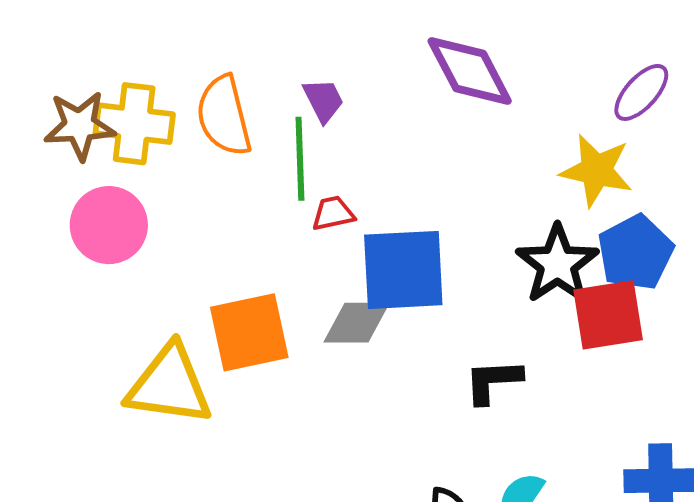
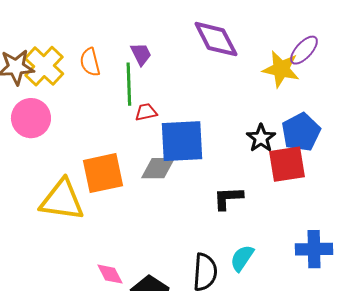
orange semicircle: (224, 116) -> (90, 62), size x0.7
yellow cross: (134, 124) -> (44, 66), turned 36
yellow star: (596, 170) -> (281, 69), moved
black star: (557, 264) -> (261, 138), size x0.7

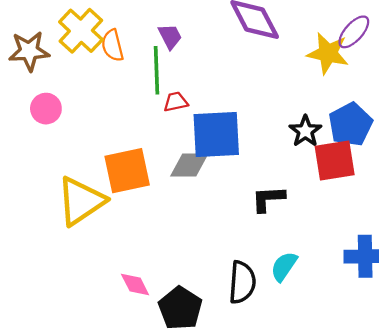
yellow cross: (44, 66) -> (81, 31), moved
pink circle: (31, 118) -> (46, 109), size x0.7
yellow triangle: (62, 200) -> (81, 201), turned -42

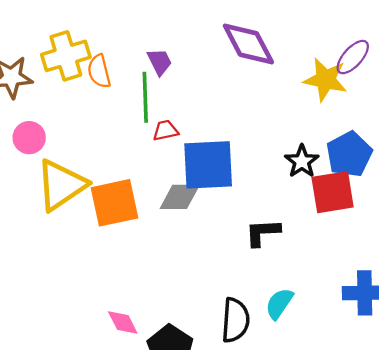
yellow cross: (81, 31) -> (66, 56), turned 30
yellow triangle: (81, 201) -> (61, 185), moved

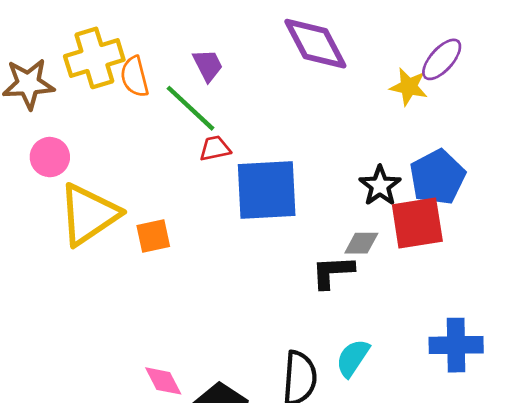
yellow star: (325, 80) -> (409, 87), size x0.7
green line: (145, 97) -> (191, 108), turned -45
gray diamond: (180, 197) -> (361, 243), moved, size x0.7
orange square: (114, 203) -> (153, 236), size x0.6

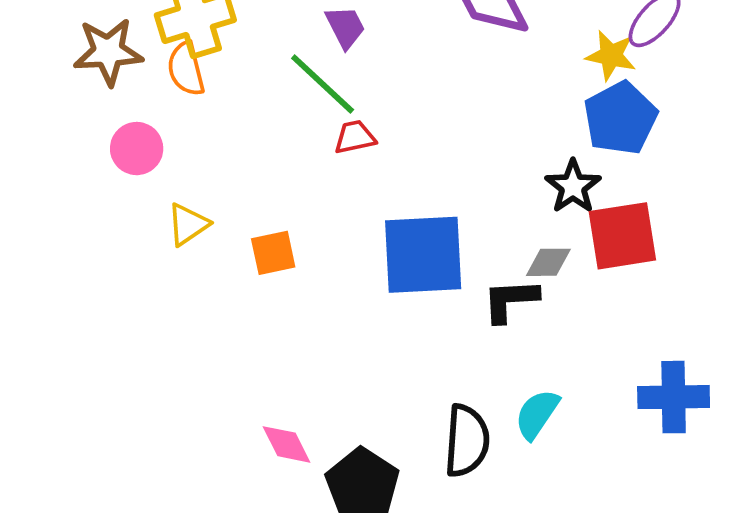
orange semicircle: (135, 77) -> (186, 69), moved
blue pentagon: (437, 177) -> (620, 118), moved
blue square: (267, 190) -> (423, 255), moved
yellow triangle: (89, 214) -> (188, 224), size x0.5

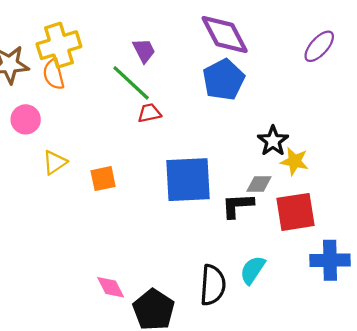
yellow star: (611, 56) -> (294, 161), moved
blue pentagon: (620, 118) -> (224, 80), moved
red square: (622, 236) -> (296, 212), moved

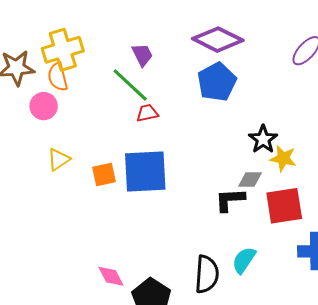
purple diamond: (225, 34) -> (218, 40), turned -36
pink circle: (26, 119) -> (44, 106), moved
blue square: (188, 180) -> (145, 172), moved

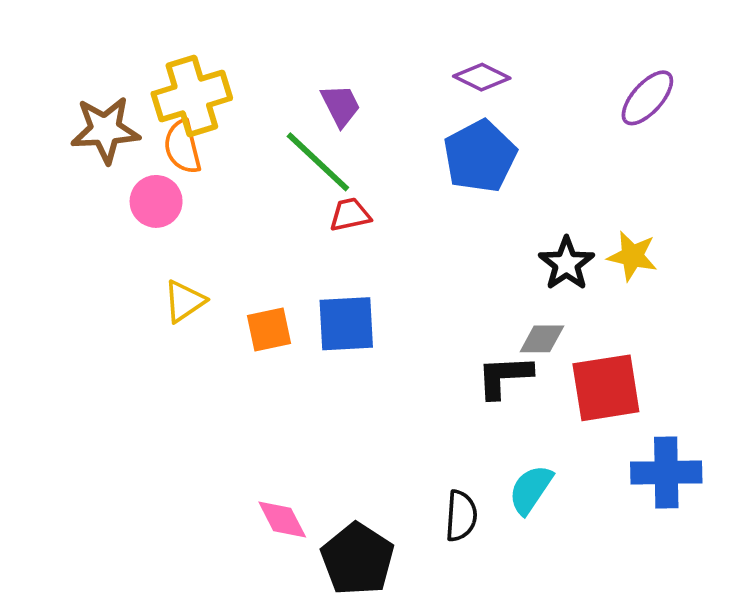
purple diamond: (218, 40) -> (482, 77), size x0.6
yellow star: (283, 158) -> (632, 256), moved
blue square: (145, 172) -> (346, 324), size x0.7
black semicircle: (207, 274) -> (461, 516), size x0.7

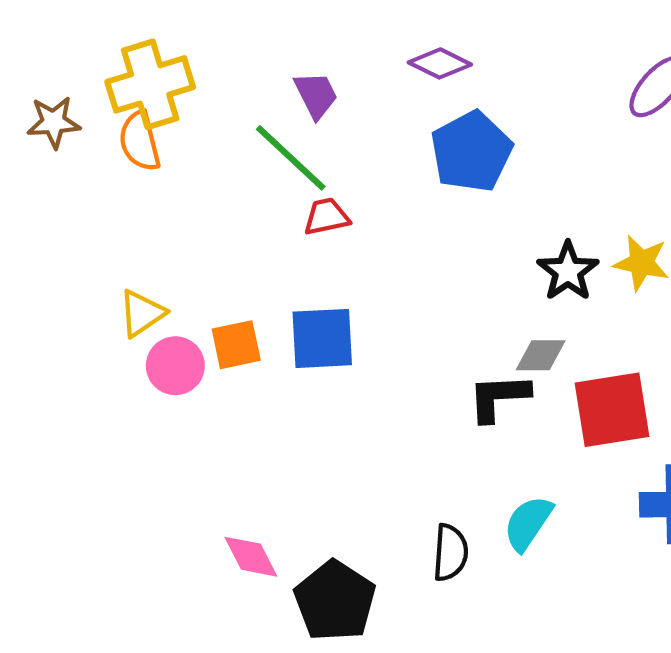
purple diamond: (482, 77) -> (440, 63), moved
brown star: (105, 130) -> (54, 122), size x0.7
pink circle: (156, 201) -> (175, 366), moved

